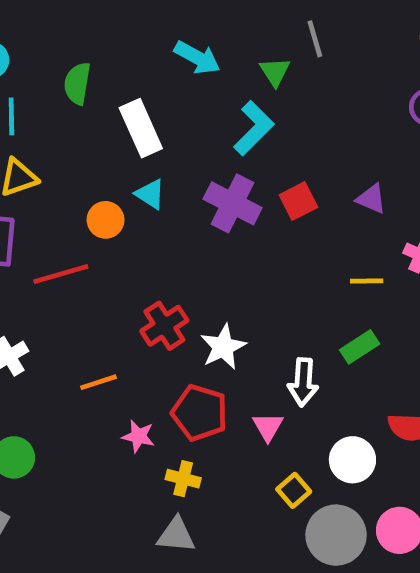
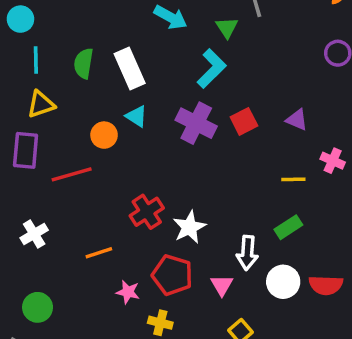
green semicircle: (77, 83) -> (84, 63), moved
white circle: (352, 460) -> (283, 282), moved

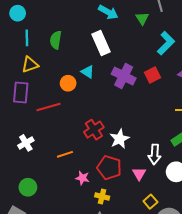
white rectangle: (130, 69) -> (101, 43), moved
cyan L-shape: (212, 69) -> (166, 43), moved

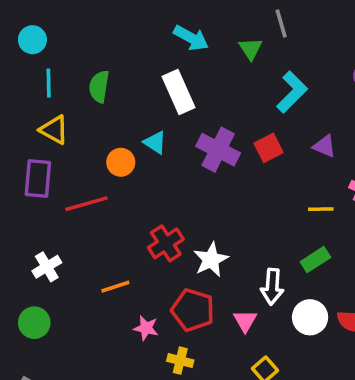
yellow triangle: (30, 65) -> (54, 130), turned 48
green circle: (28, 187) -> (34, 323), moved

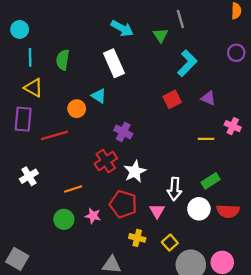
purple cross: (218, 150) -> (123, 132), moved, size x0.7
green rectangle: (315, 260) -> (211, 181), moved
green circle: (34, 323) -> (64, 219), moved
yellow cross: (180, 361) -> (137, 238), moved

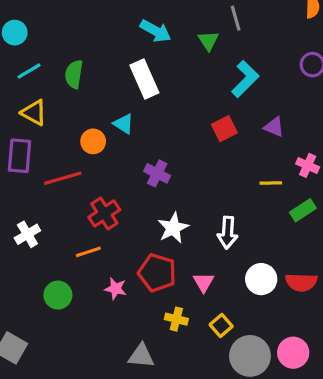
cyan line: (30, 57) -> (29, 71), turned 60
red cross: (106, 161) -> (104, 213), moved
green rectangle: (211, 181) -> (303, 210), moved
white arrow: (174, 189) -> (228, 233), moved
green circle: (64, 219) -> (58, 295), moved

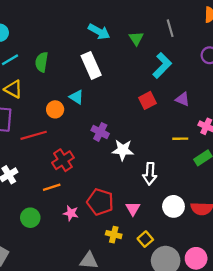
gray line: (236, 18) -> (170, 28), moved
white star: (173, 228) -> (123, 150), moved, turned 30

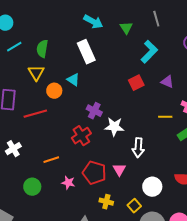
yellow triangle: (13, 89) -> (36, 73), moved, turned 30
red cross: (63, 160) -> (81, 136), moved
white circle: (173, 206) -> (152, 187), moved
pink triangle: (133, 209) -> (119, 170), moved

